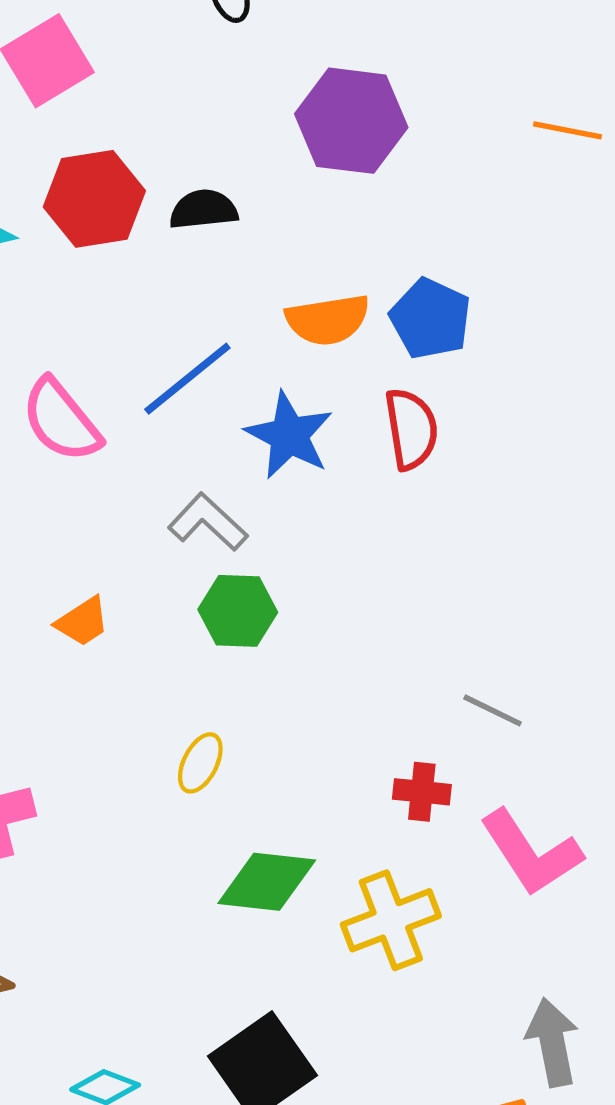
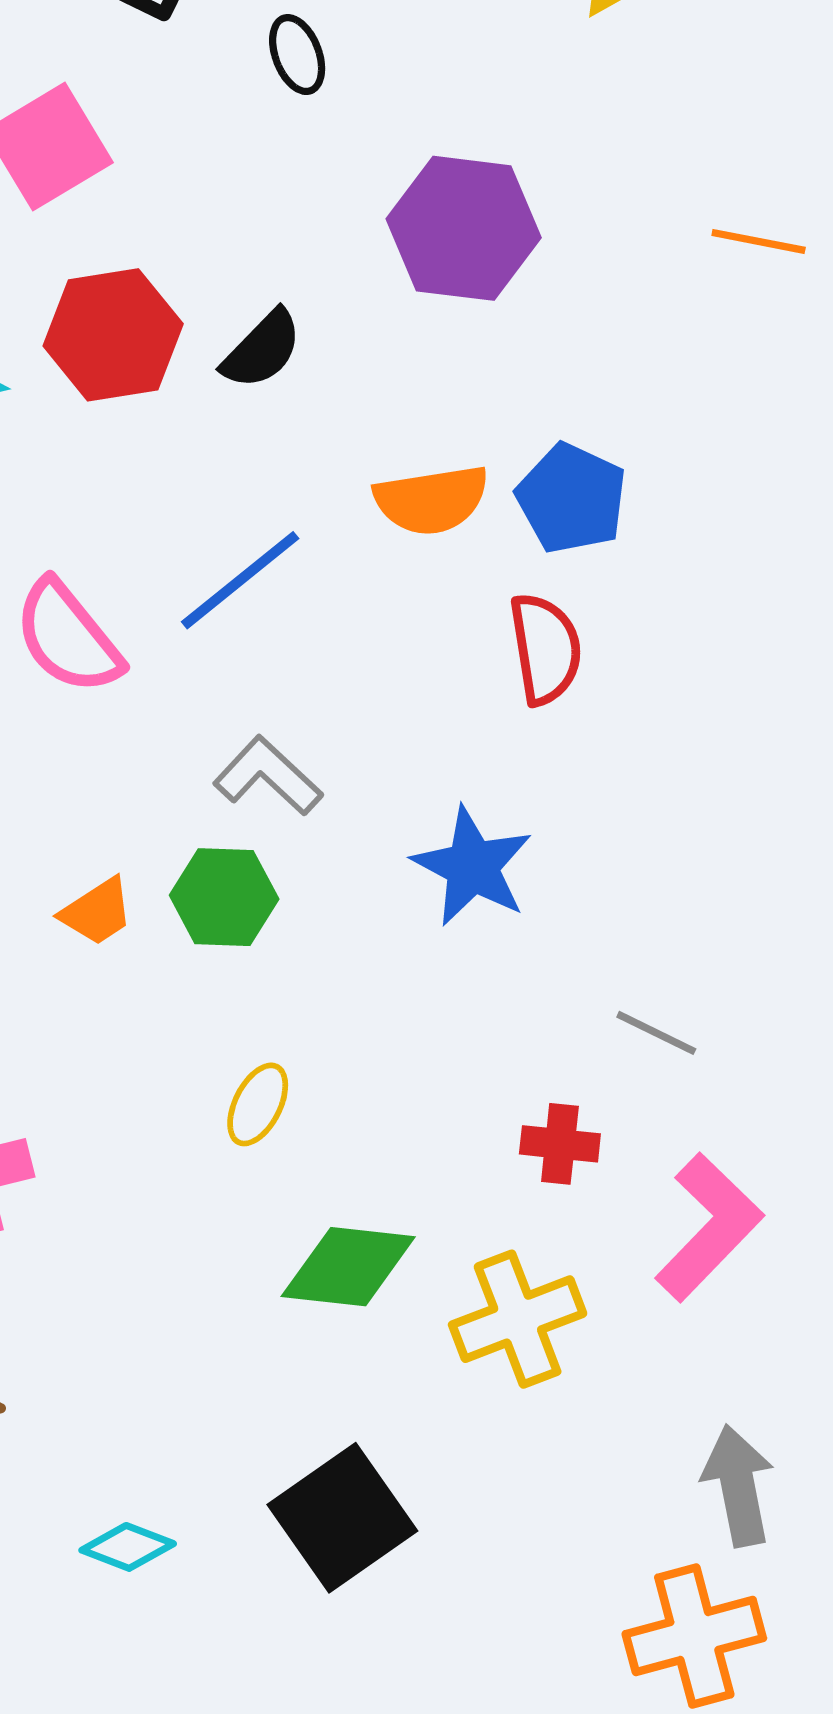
black semicircle: (204, 210) -> (262, 349), turned 140
blue star: (289, 435) -> (472, 866), moved
green hexagon: (238, 611) -> (224, 897), moved
pink L-shape: (531, 853) -> (709, 1227), turned -103

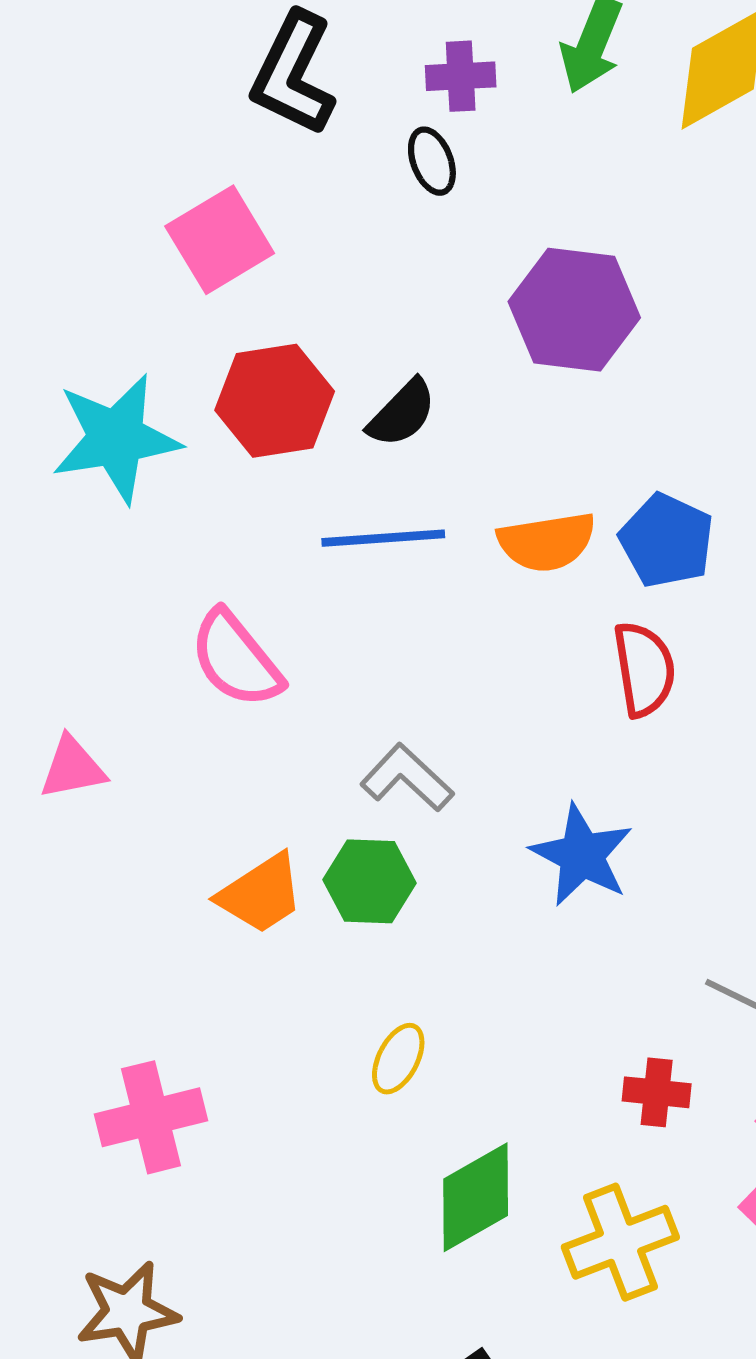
blue line: (240, 580) -> (383, 538), moved, turned 35
orange trapezoid: (97, 912) -> (261, 894), size x1.4
green diamond: (348, 1267) -> (476, 1197), turned -36

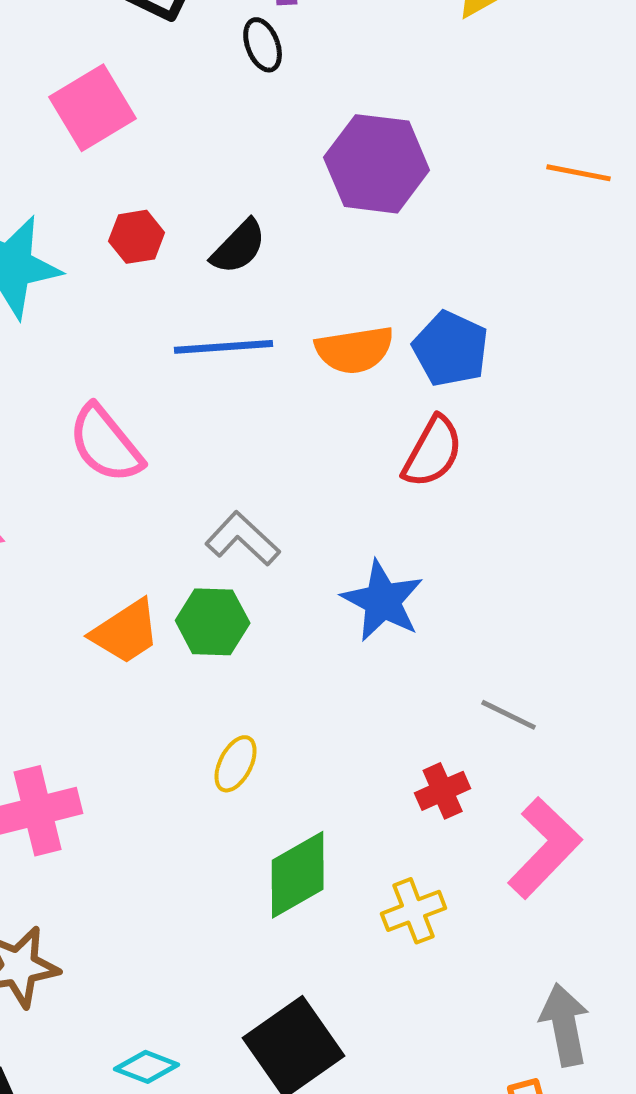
red hexagon: (275, 401) -> (137, 237), size x0.6
red semicircle: (644, 669) -> (433, 452), turned 38
red cross: (657, 1092) -> (443, 791), turned -30
yellow cross: (620, 1242) -> (414, 911), size x0.7

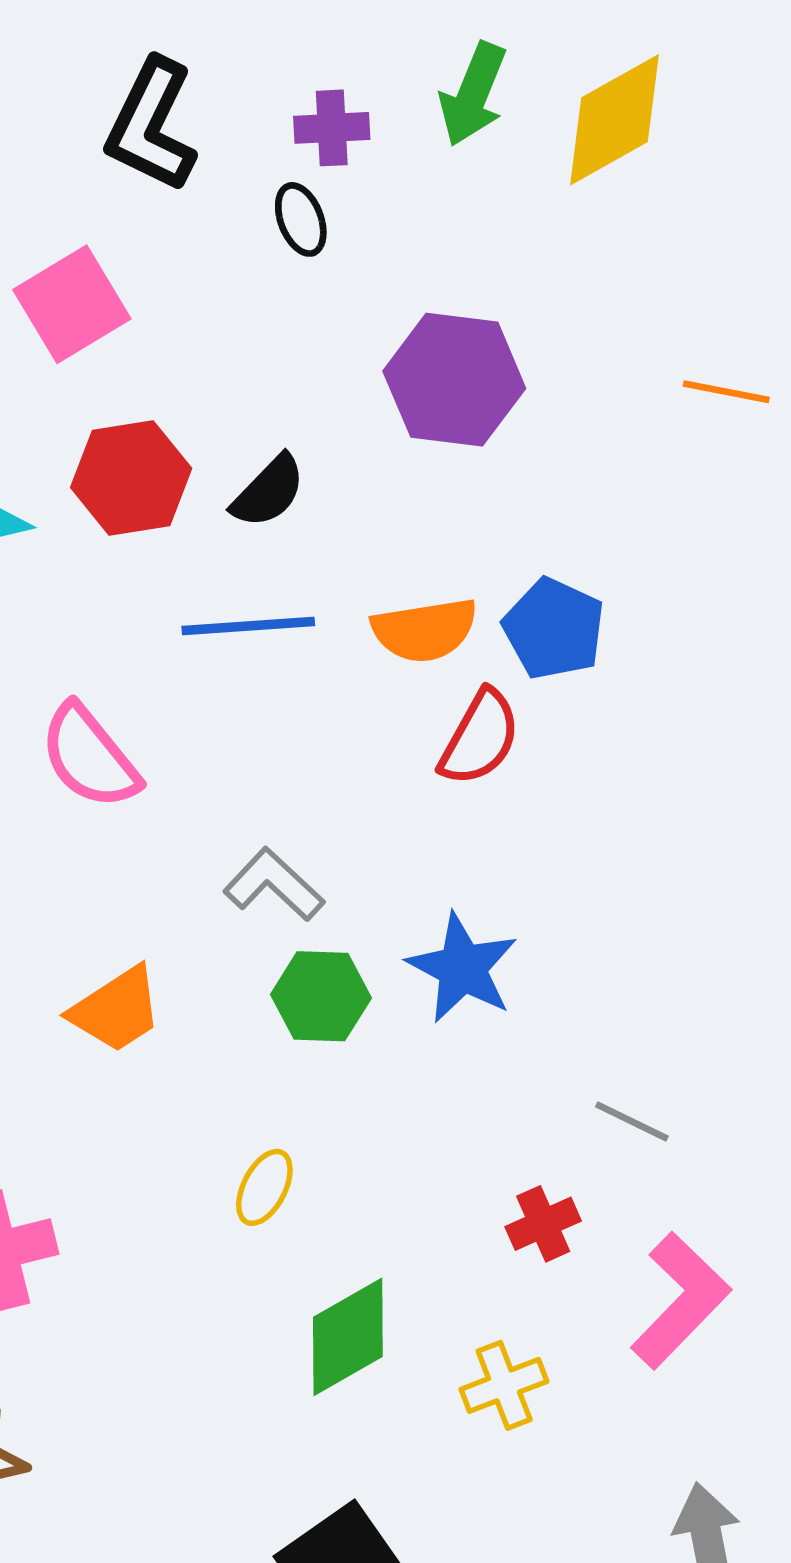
red hexagon: (137, 237) -> (131, 478), size x1.6
red semicircle: (433, 452) -> (480, 738), moved
green hexagon: (213, 622) -> (321, 996), moved

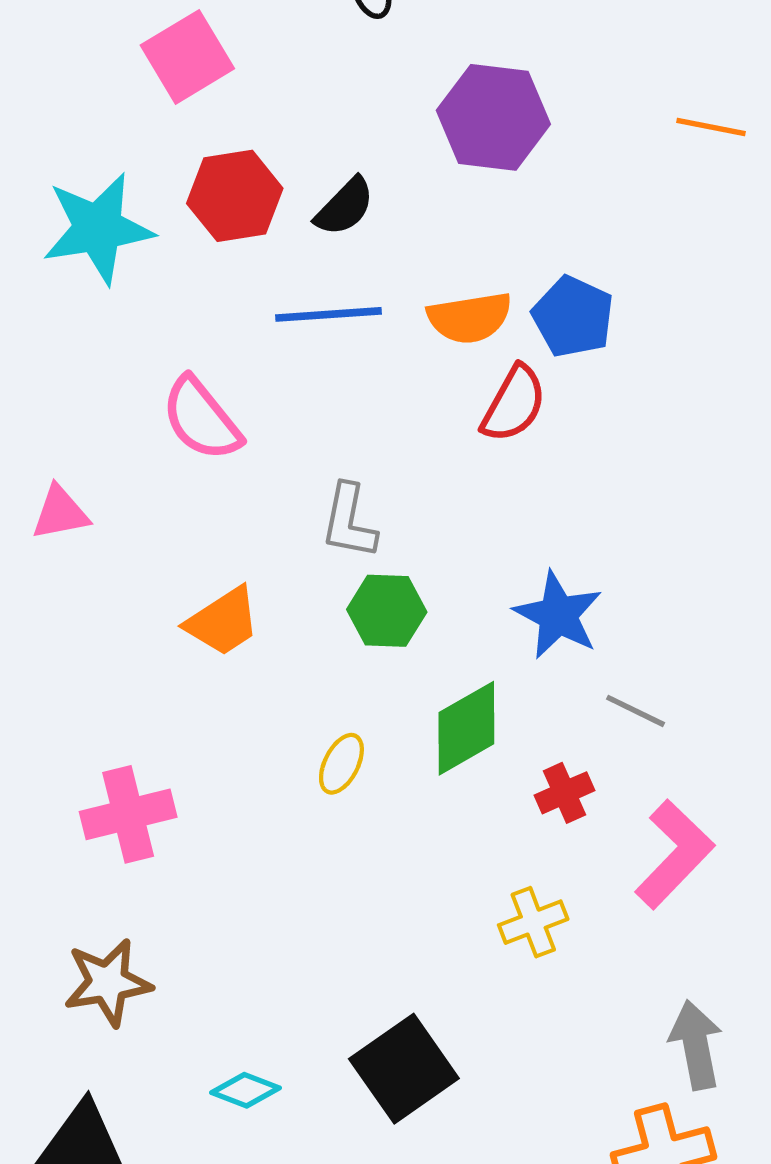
gray L-shape: (274, 885) -> (349, 521), turned -122
blue star: (462, 968) -> (558, 615), moved
green diamond: (348, 1337) -> (466, 728), moved

